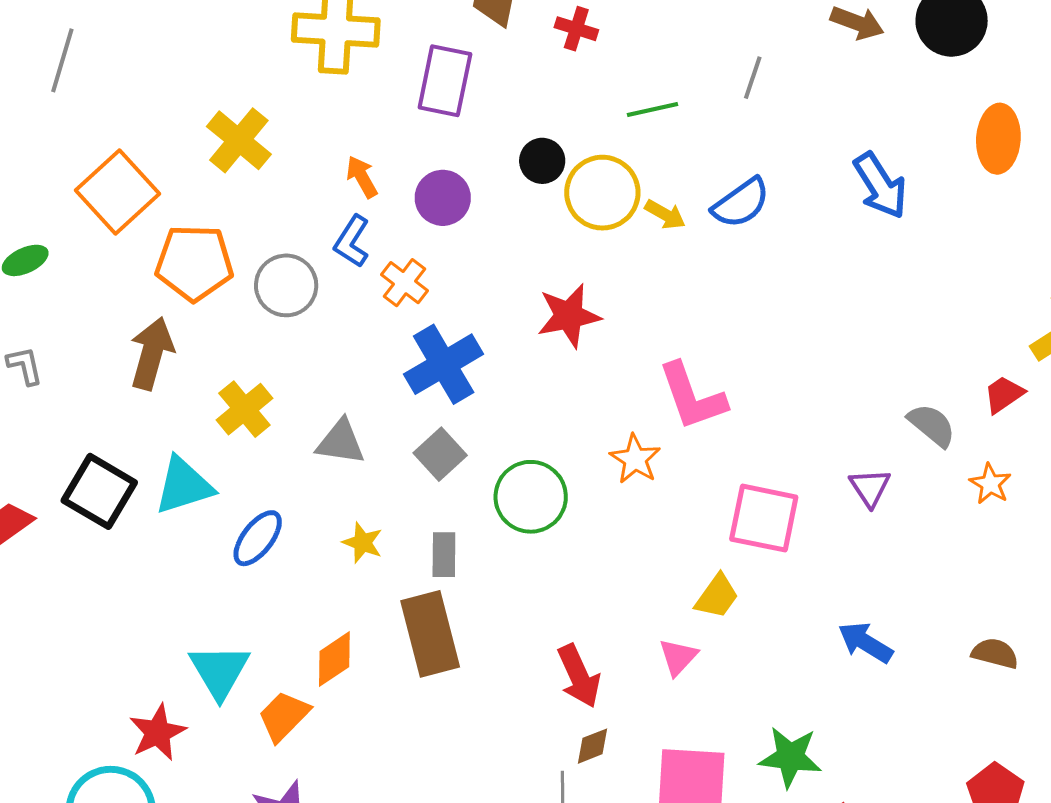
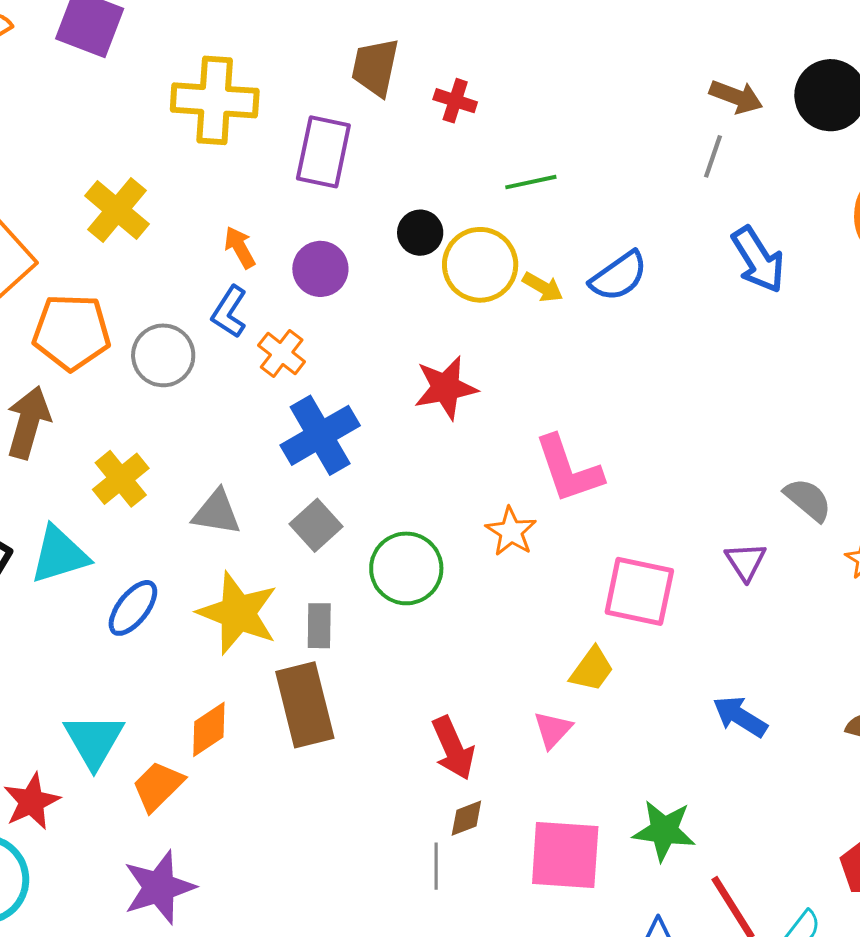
gray line: (753, 78) -> (713, 156), moved
yellow star: (363, 543) -> (238, 613), size x2.0

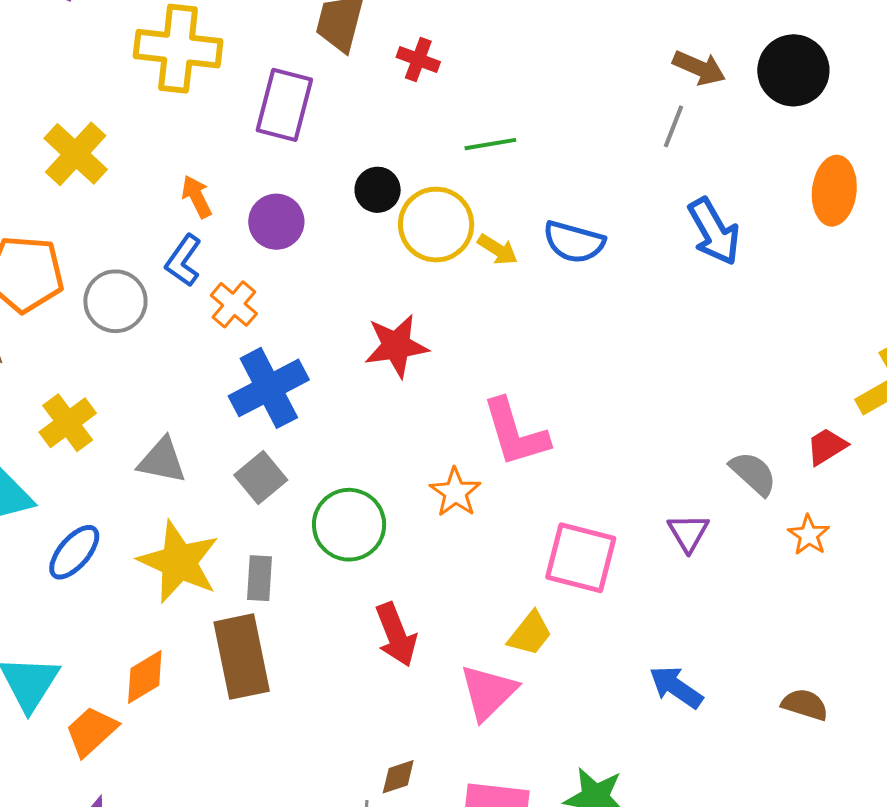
blue semicircle: (619, 276) -> (574, 242), turned 48
pink triangle: (553, 730) -> (488, 692), size x1.5
red arrow: (453, 748) -> (396, 635), moved

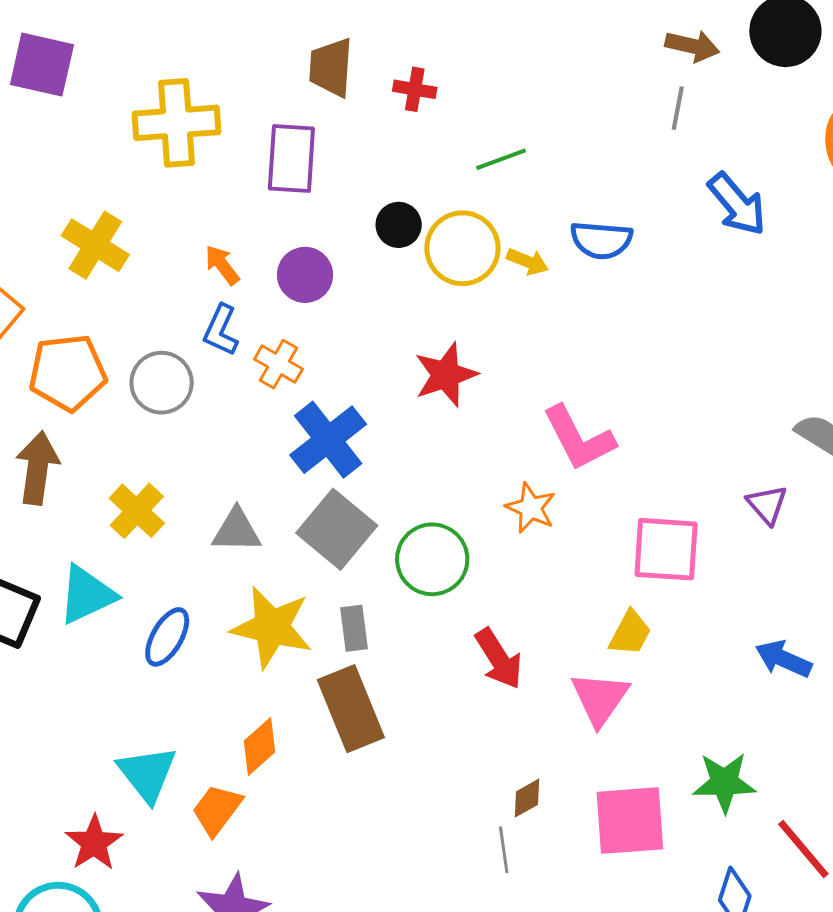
gray square: (261, 478) -> (337, 529), size x1.5

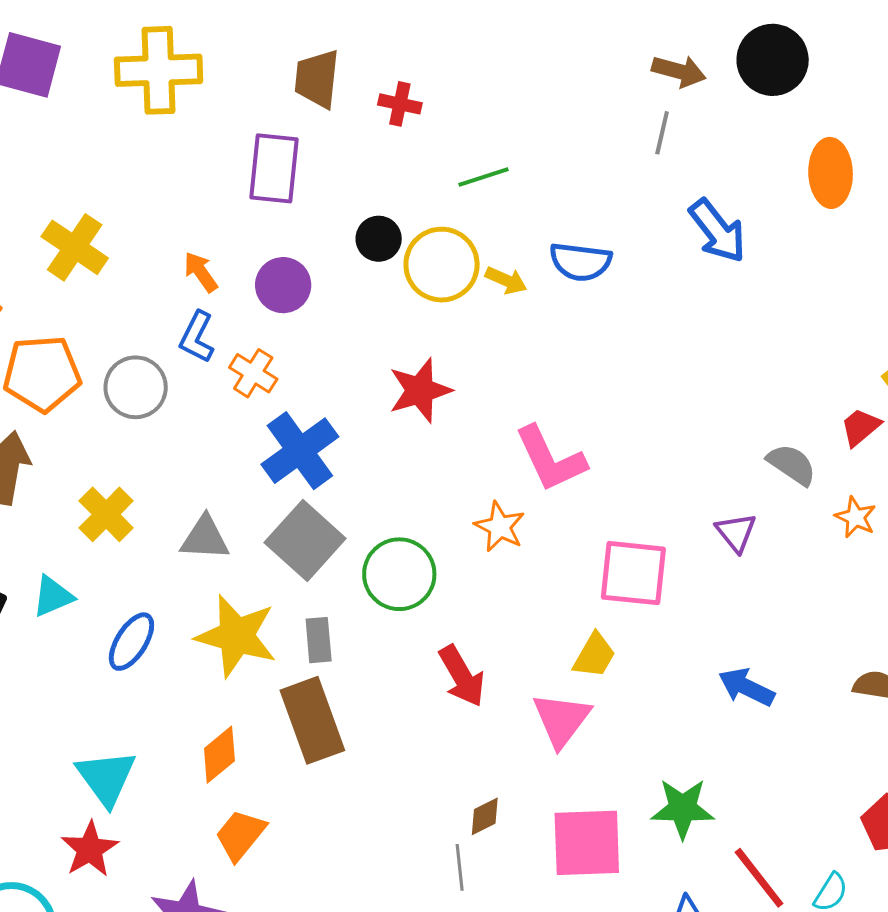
yellow cross: (177, 123) -> (159, 70), moved
cyan triangle: (87, 595) -> (53, 596), size x0.7
orange trapezoid: (217, 810) -> (240, 835), moved
red star: (94, 843) -> (90, 849), moved

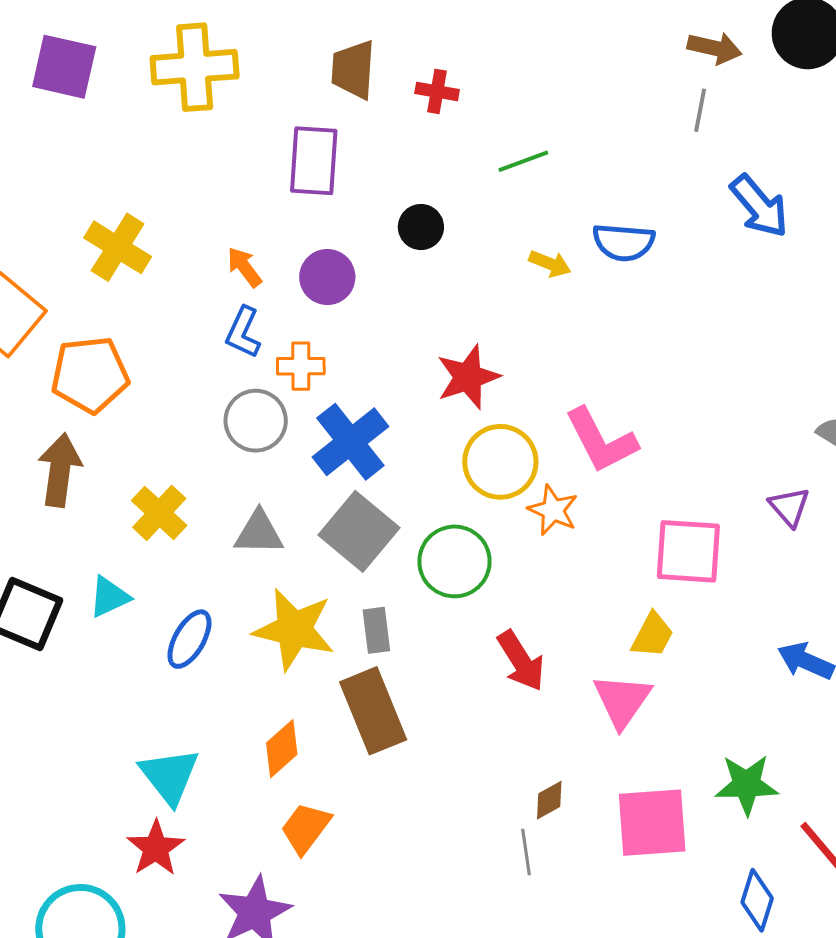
yellow circle: (442, 265) -> (500, 462), moved
orange cross: (253, 373) -> (301, 366), turned -30
gray circle: (136, 387) -> (256, 421), moved

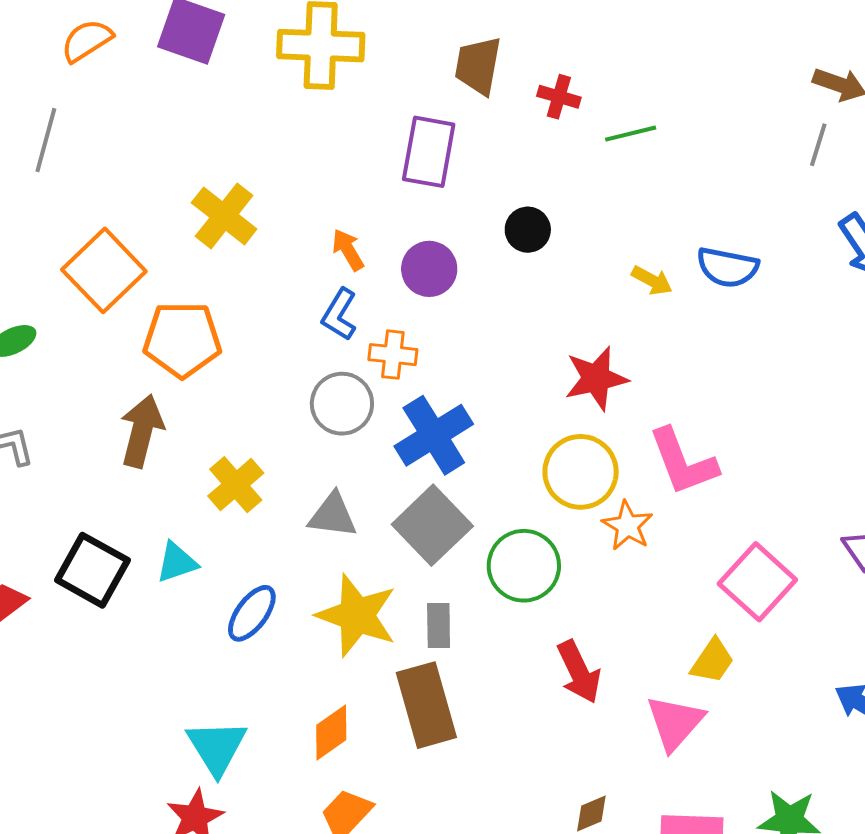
green line: (523, 161) -> (631, 134), moved
red star: (468, 377) -> (596, 378), moved
pink square: (688, 551) -> (757, 582), turned 32

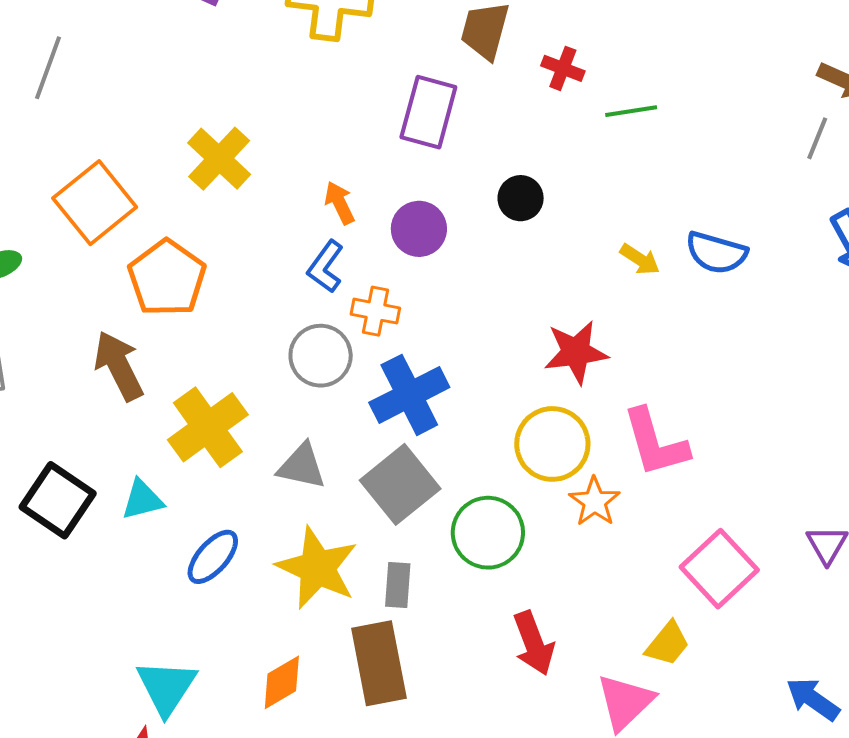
orange pentagon: (182, 339) -> (167, 278), turned 30
brown arrow: (142, 431) -> (119, 366), turned -46
yellow cross: (236, 485) -> (208, 427), size x1.4

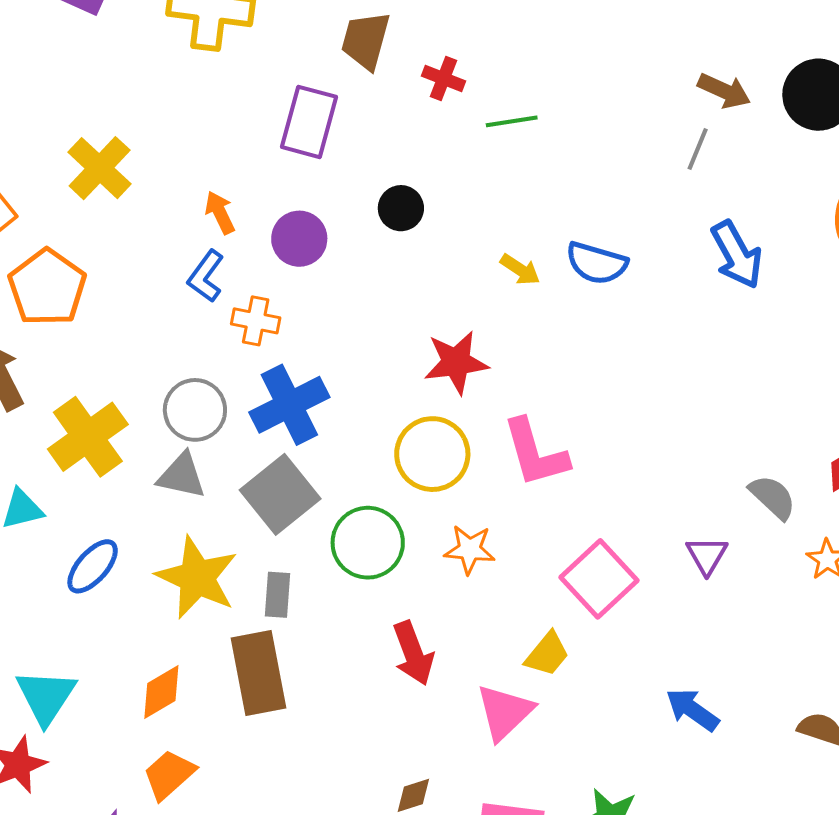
gray circle: (321, 356) -> (195, 410), moved
orange star: (595, 502) -> (470, 549), moved, turned -30

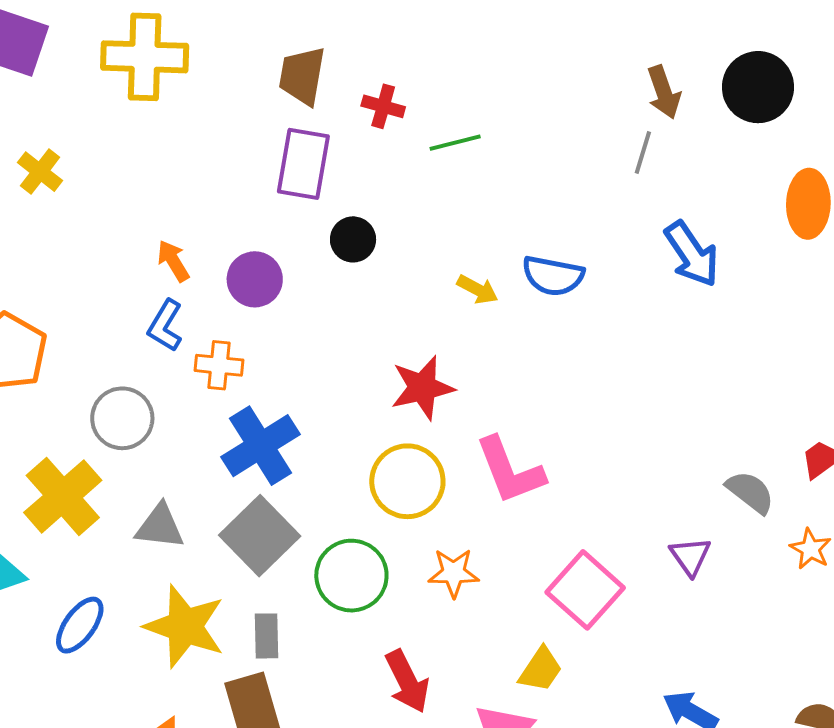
brown arrow: (724, 91) -> (664, 92), turned 52
purple rectangle: (309, 122) -> (303, 164), moved
yellow cross: (100, 168) -> (40, 172), moved, size x0.7
gray circle: (195, 410) -> (122, 418), moved

